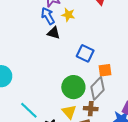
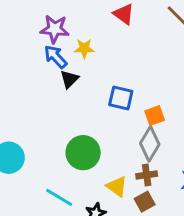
black triangle: (54, 33) -> (69, 79), turned -48
green circle: (73, 87) -> (83, 153), moved

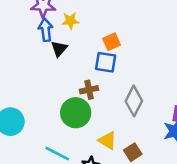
blue arrow: (56, 57) -> (46, 30), turned 40
orange square: (155, 116) -> (112, 42), moved
brown cross: (147, 175) -> (89, 90), moved

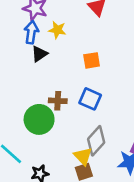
blue square: (106, 62) -> (90, 99), moved
gray diamond: (134, 101) -> (96, 141), moved
yellow triangle: (107, 140) -> (83, 156), moved

